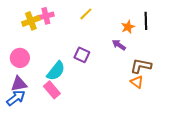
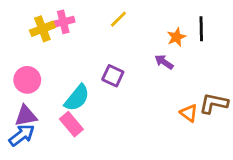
brown L-shape: (141, 66) -> (214, 103), moved

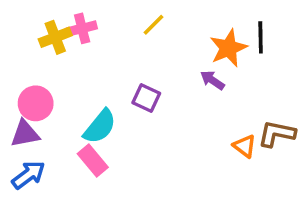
orange star: (176, 37) -> (228, 48), size x1.5
purple triangle: (26, 116) -> (25, 134), moved

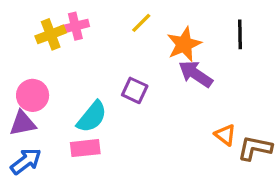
orange star: (228, 48) -> (184, 44), moved
purple arrow: (212, 80) -> (196, 74), size x1.5
brown L-shape: (277, 134) -> (255, 148), moved
pink rectangle: (93, 160) -> (85, 148), turned -56

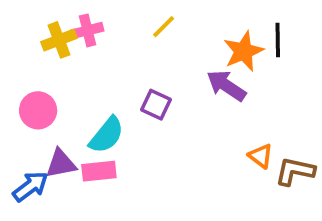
orange star: (184, 44) -> (244, 51), moved
purple triangle: (23, 123) -> (61, 164), moved

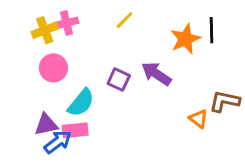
purple arrow: (226, 86) -> (156, 74), moved
pink circle: (38, 110) -> (53, 68), moved
brown L-shape: (295, 171) -> (225, 101), moved
blue arrow: (30, 186) -> (58, 142), moved

